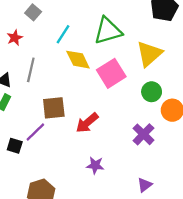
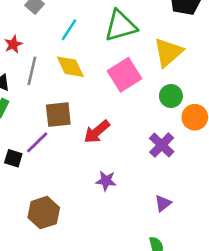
red star: (15, 38) -> (13, 44), moved
yellow diamond: (78, 60) -> (70, 67), moved

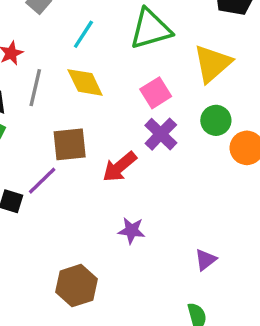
pink square: (125, 75) -> (156, 93), size x0.7
purple cross: (162, 145) -> (161, 134), moved
brown hexagon: (44, 213) -> (77, 286), moved

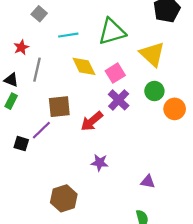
cyan line: (83, 34) -> (68, 35), turned 48
yellow triangle: (212, 64) -> (152, 54), turned -36
yellow diamond: (85, 82) -> (84, 66), moved
purple triangle: (206, 260) -> (148, 182), turned 48

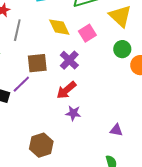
purple cross: (119, 100) -> (69, 60), moved
red arrow: (92, 121) -> (66, 90), moved

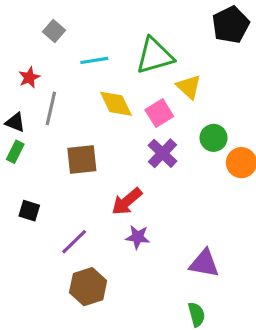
yellow triangle: (120, 16) -> (189, 87), moved, size x0.7
purple cross: (69, 60) -> (162, 153), moved
purple line: (21, 84) -> (74, 242), moved
purple triangle: (116, 130) -> (204, 263), size x1.5

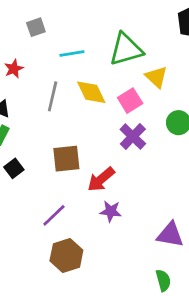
gray square: (54, 31) -> (36, 27), turned 30
gray line: (51, 108) -> (53, 96), moved
brown square: (82, 160) -> (66, 159), moved
black square: (29, 211) -> (14, 168), moved, turned 36

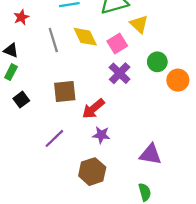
gray line: (53, 96) -> (53, 40), turned -30
brown hexagon: (66, 255) -> (92, 172), moved

